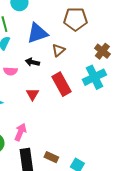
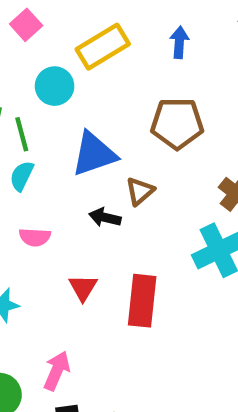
black arrow: (32, 62) -> (105, 217), moved
red rectangle: (61, 84) -> (142, 301), moved, turned 35

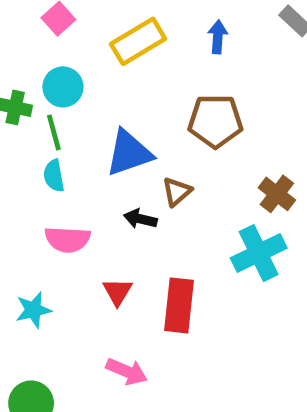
cyan circle: (55, 86) -> (63, 87), moved
cyan semicircle: (22, 176) -> (54, 176), turned -36
pink semicircle: (35, 237) -> (67, 239), size x1.4
pink arrow: (57, 371) -> (127, 371), moved, turned 90

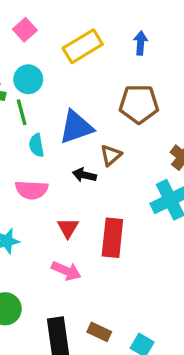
cyan semicircle: (54, 176) -> (36, 145), moved
pink arrow: (127, 371) -> (66, 271), moved

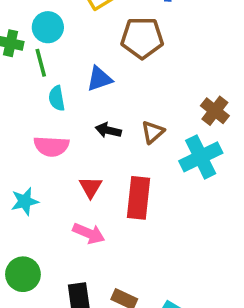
brown pentagon: (139, 104) -> (142, 38), moved
blue triangle: (76, 127) -> (99, 79), size x0.7
brown triangle: (111, 155) -> (153, 132), moved

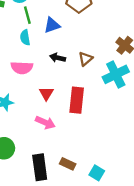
green line: (41, 63) -> (27, 15), moved

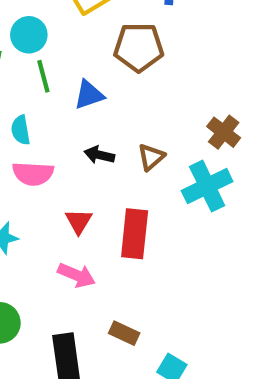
cyan semicircle: (25, 38) -> (21, 130), moved
brown rectangle: (68, 164) -> (124, 333), moved

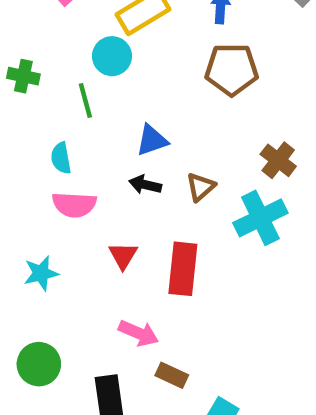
cyan circle: (29, 35) -> (112, 56), moved
brown pentagon: (139, 47) -> (232, 69), moved
blue triangle: (89, 95) -> (152, 140), moved
pink arrow: (77, 275) -> (139, 333), moved

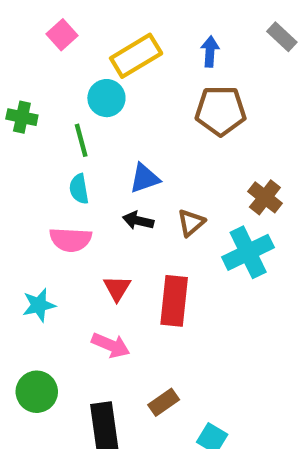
cyan semicircle: (61, 158) -> (79, 189), moved
pink arrow: (139, 333) -> (111, 345), moved
brown rectangle: (172, 375) -> (164, 402), turned -60

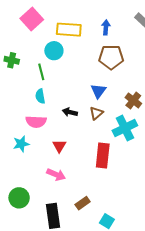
pink square: (62, 35) -> (32, 19), size x1.5
yellow rectangle: (136, 56) -> (69, 30), turned 35
blue triangle: (145, 178) -> (98, 91), moved, turned -35
red rectangle: (174, 301) -> (103, 155), moved
cyan star: (39, 305) -> (21, 144), moved

